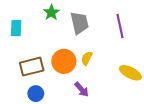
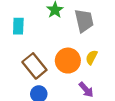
brown rectangle: (32, 67) -> (34, 66), turned 65

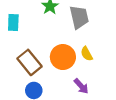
yellow semicircle: (92, 57) -> (87, 54), turned -56

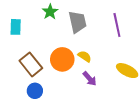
yellow semicircle: (87, 54) -> (85, 56), turned 152
purple arrow: (81, 86) -> (90, 79), moved

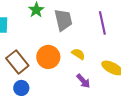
yellow semicircle: (85, 56) -> (78, 54), moved
purple arrow: (90, 79) -> (83, 81), moved

